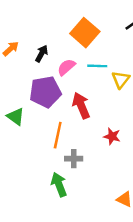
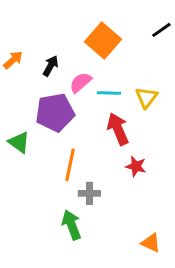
cyan line: (97, 66) -> (109, 93), moved
red arrow: (81, 105) -> (118, 129), moved

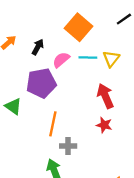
cyan line: (109, 93) -> (88, 57), moved
yellow triangle: (146, 97) -> (111, 59), moved
red arrow: (118, 129) -> (105, 96), moved

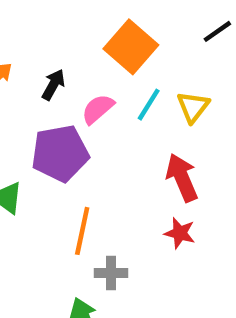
cyan line: (88, 57) -> (149, 105), turned -60

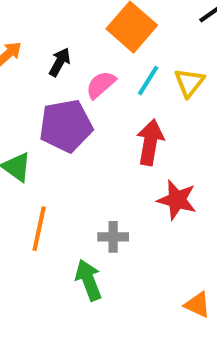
red arrow: (182, 178) -> (150, 142), moved, turned 33
orange line: (82, 231) -> (39, 229), moved
red star: (180, 233) -> (177, 200), size x1.4

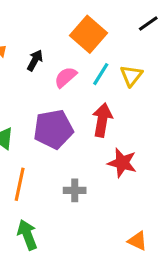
purple pentagon: (66, 126) -> (53, 129), moved
green arrow: (88, 280) -> (27, 235), moved

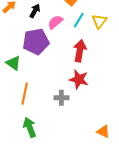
purple pentagon: (53, 129) -> (36, 42), moved
red star: (122, 163) -> (79, 79), moved

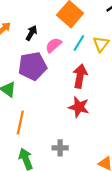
gray cross: (61, 98) -> (60, 148), moved

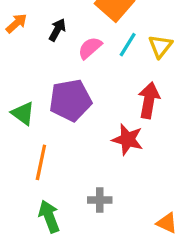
purple pentagon: (32, 66) -> (70, 100), moved
red arrow: (80, 76) -> (149, 100), moved

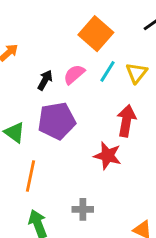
black arrow: (57, 30) -> (45, 80), moved

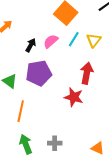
gray cross: (83, 209) -> (55, 143), moved

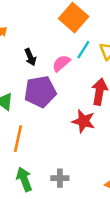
pink semicircle: (51, 41) -> (61, 63), moved
black arrow: (31, 45) -> (30, 57), turned 128

